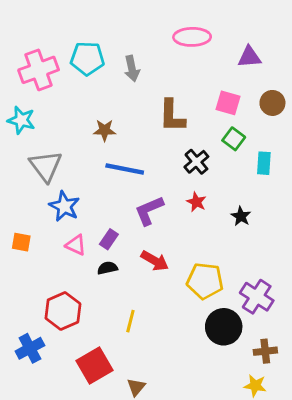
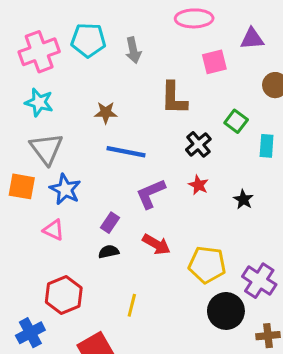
pink square: (228, 103) -> (214, 62), moved, turned -30
cyan star: (21, 120) -> (39, 102), moved
orange square: (21, 242) -> (22, 186), moved, size x1.4
pink triangle: (76, 245) -> (54, 230), moved

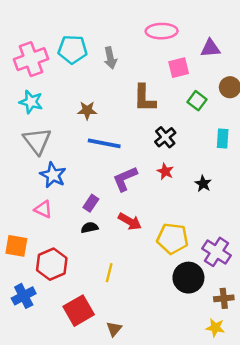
green square: (236, 121) -> (197, 101), moved
orange square: (22, 186) -> (16, 246), moved

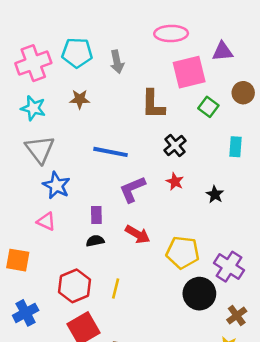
pink square: (179, 68) -> (189, 72), size x1.5
brown star: (87, 110) -> (80, 99), moved
purple rectangle: (91, 203) -> (96, 215), turned -35
red hexagon: (52, 264) -> (74, 286), moved
brown cross: (224, 298) -> (237, 315), turned -30

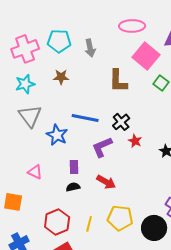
pink square: (189, 72) -> (146, 56), turned -36
cyan star: (33, 108) -> (25, 84), turned -30
black cross: (175, 146) -> (121, 122), moved
blue star: (56, 185) -> (57, 135), moved
yellow pentagon: (183, 252) -> (120, 218), moved

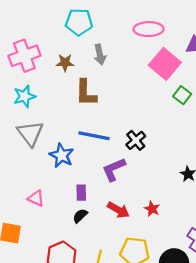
cyan pentagon: (59, 41) -> (79, 22), moved
brown star: (61, 77) -> (65, 63), moved
brown L-shape: (118, 81) -> (86, 93), moved
red star: (135, 141) -> (152, 209), moved
black semicircle: (73, 187) -> (80, 216), turned -32

